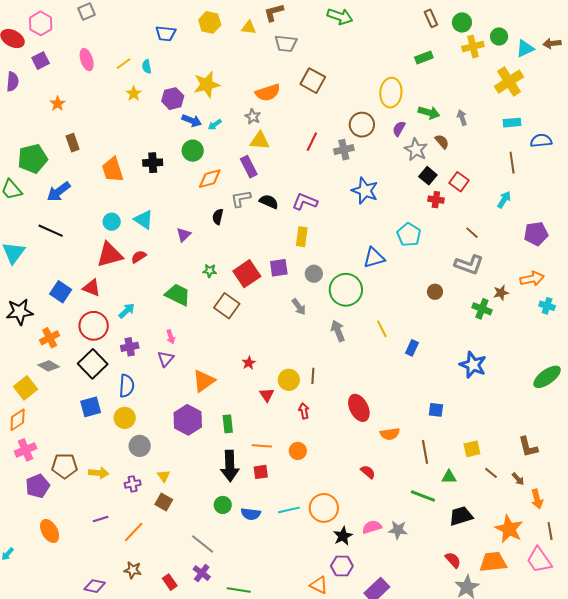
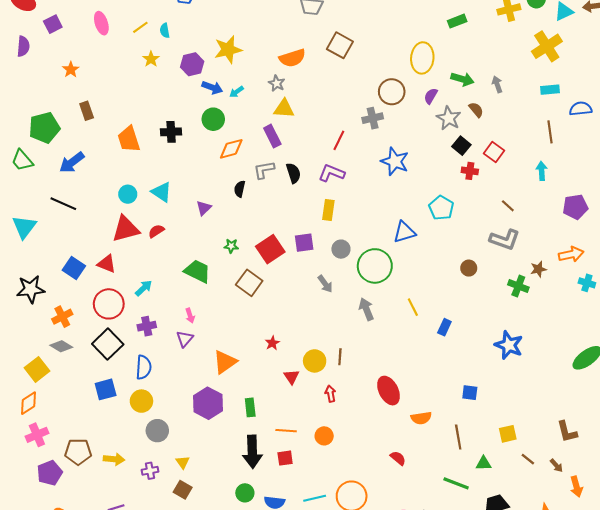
red line: (312, 142) -> (339, 140), moved
cyan arrow: (504, 200) -> (542, 171), turned -36
black semicircle: (269, 202) -> (293, 173), turned 48

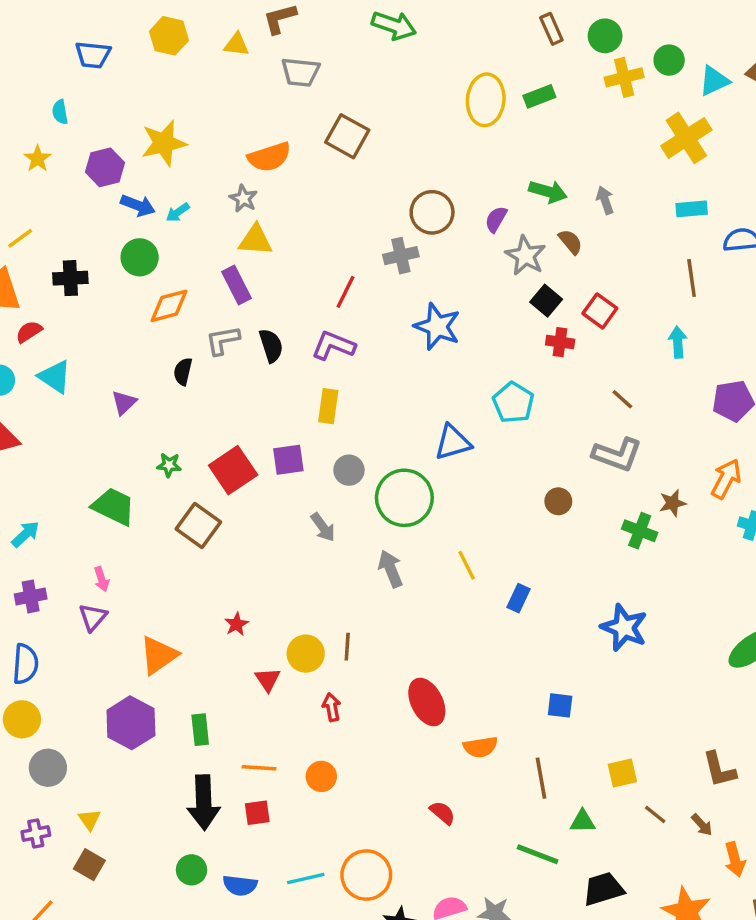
yellow line: (140, 27) -> (20, 238), moved
yellow ellipse: (422, 58) -> (486, 100), moved
red semicircle: (156, 231) -> (29, 332), moved
orange arrow: (571, 254) -> (726, 479), turned -50

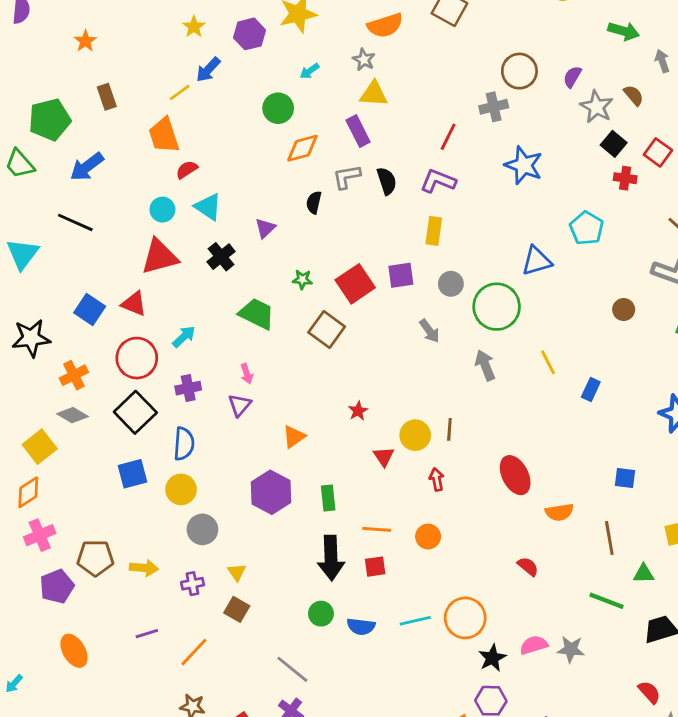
green arrow: (548, 192) -> (624, 31), moved
blue arrow: (138, 205) -> (208, 70), moved, turned 112
black cross: (70, 278) -> (221, 257), moved, turned -36
orange triangle: (159, 655) -> (294, 437), size x0.7

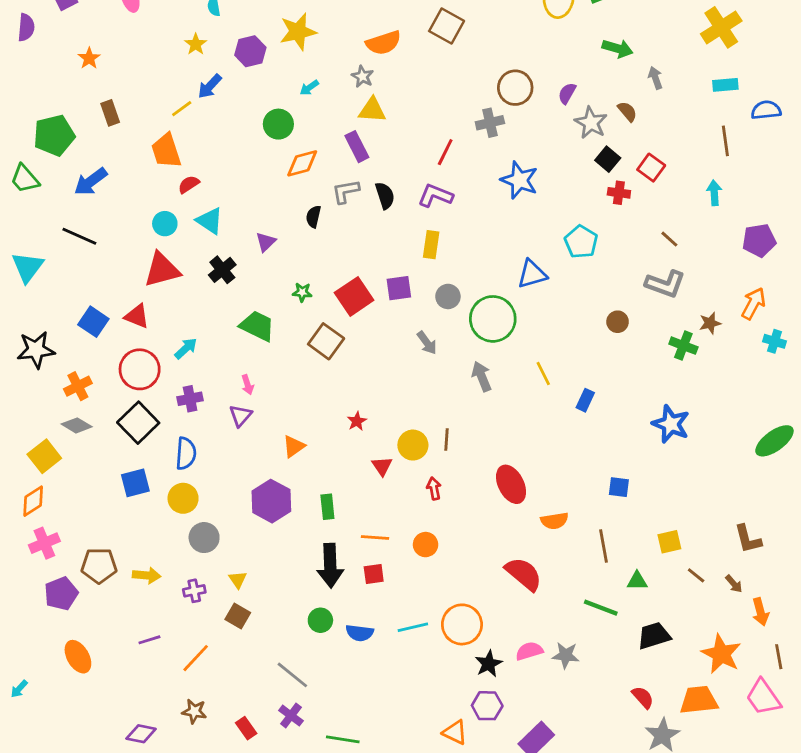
red semicircle: (528, 567) -> (524, 574), size x1.8

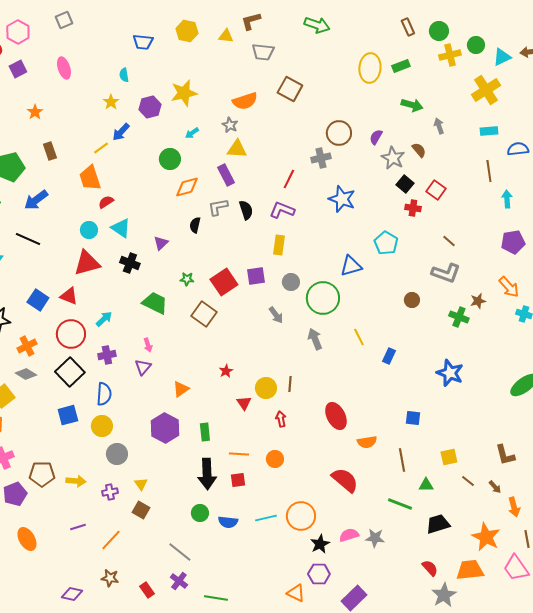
cyan arrow: (714, 193) -> (507, 199), moved
black cross: (222, 270) -> (130, 263), turned -30
orange arrow: (753, 303) -> (509, 287), turned 110

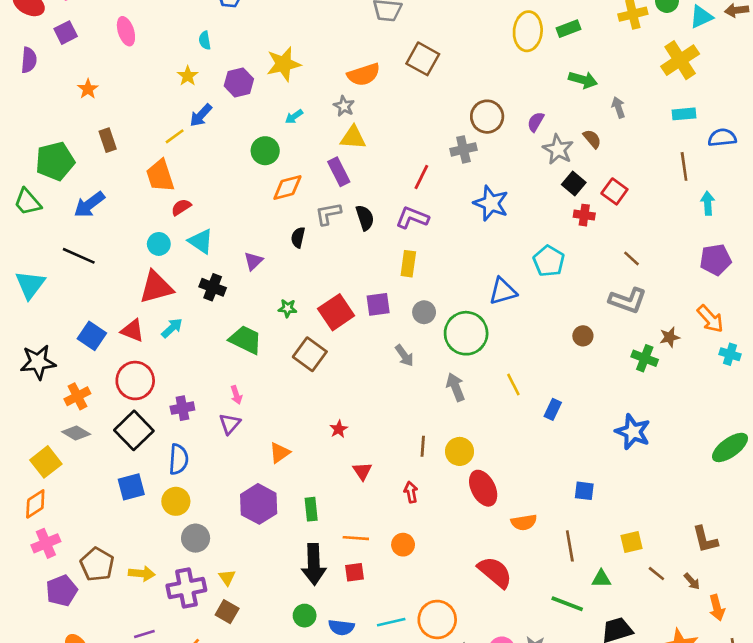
cyan arrow: (104, 319) -> (172, 328), moved
yellow circle: (266, 388) -> (460, 451), moved
brown pentagon: (42, 474) -> (97, 564), turned 30
purple cross: (110, 492) -> (186, 588), size x1.8

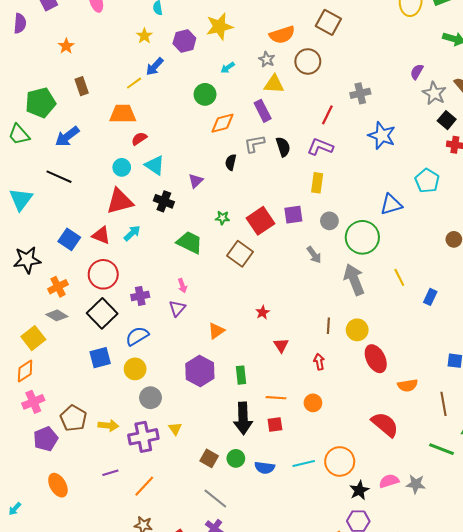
brown circle: (487, 117) -> (308, 61), moved
orange trapezoid: (160, 176) -> (123, 114), turned 108
gray arrow: (456, 387) -> (354, 279), size x1.4
blue semicircle: (178, 459) -> (137, 336), turned -125
brown square: (227, 612) -> (209, 458), moved

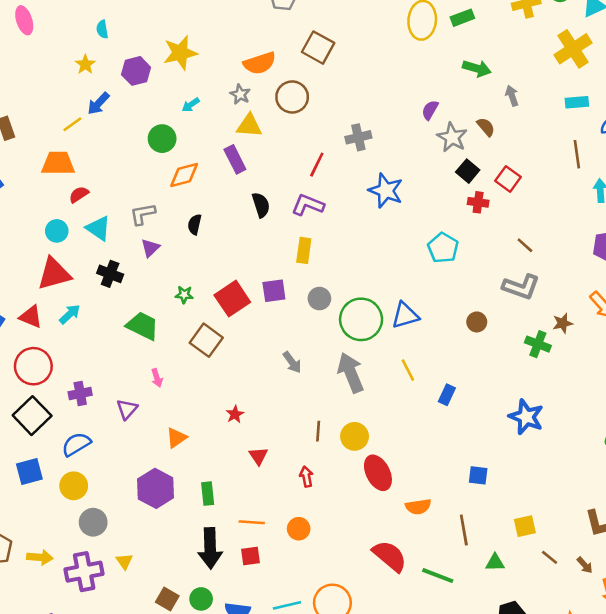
gray L-shape: (254, 144) -> (143, 214), moved
blue triangle: (391, 204) -> (405, 315), moved
gray arrow: (314, 255) -> (292, 362), moved
pink arrow: (182, 286) -> (157, 378), moved
green line: (442, 449) -> (438, 576), moved

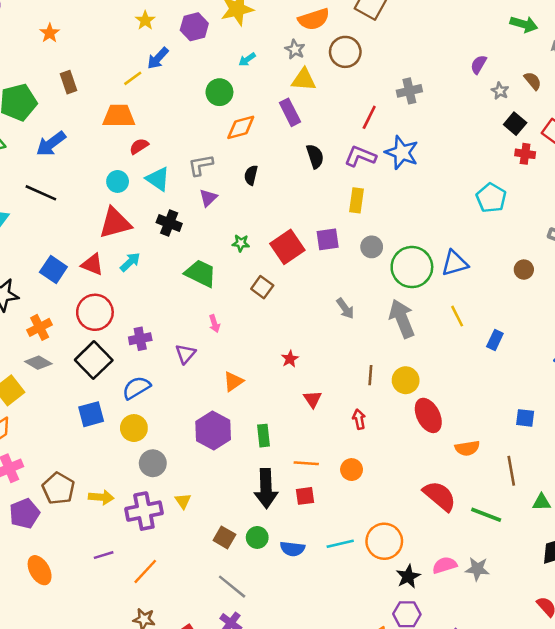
gray star: (452, 137) -> (500, 91), size x0.6
blue star: (386, 191) -> (402, 153), moved
brown square: (206, 340) -> (262, 287), size x0.7

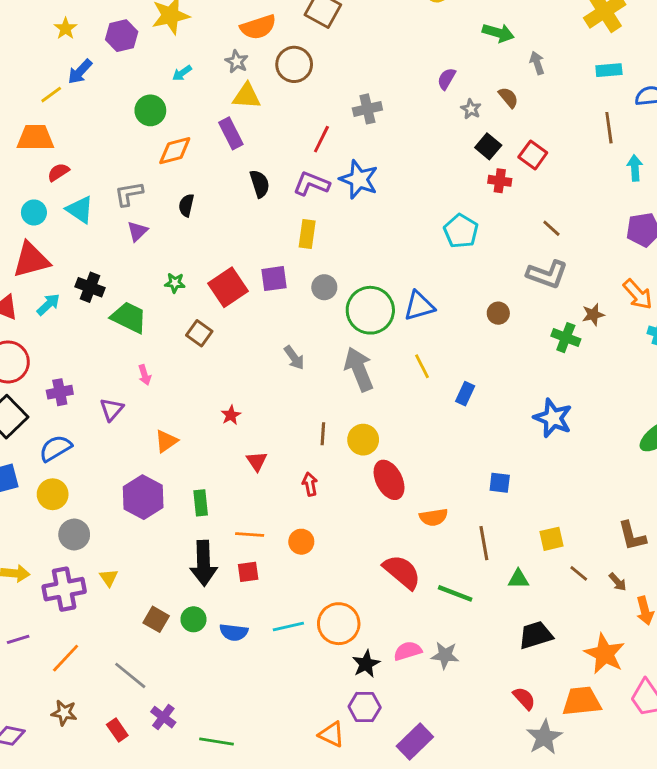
black cross: (169, 223) -> (90, 287), moved
gray line: (232, 587) -> (130, 675), moved

